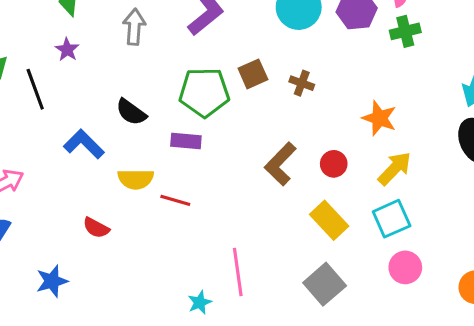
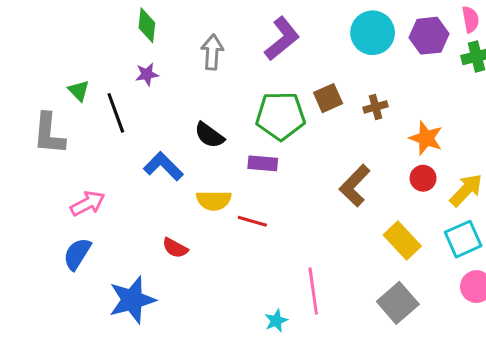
purple star: (67, 50) -> (147, 74), turned 30
brown cross: (302, 83) -> (376, 107), turned -35
orange star: (379, 118) -> (426, 138), moved
red circle: (334, 164) -> (423, 178), moved
blue star: (52, 281) -> (132, 300), size x1.5

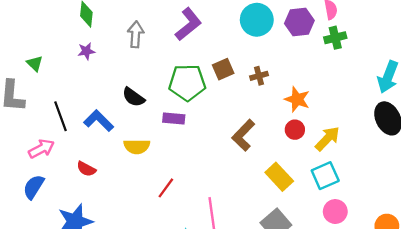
black line: (116, 113) -> (61, 116), moved
red line: (252, 221) -> (166, 188), moved, turned -70
red semicircle: (175, 248) -> (86, 169), moved

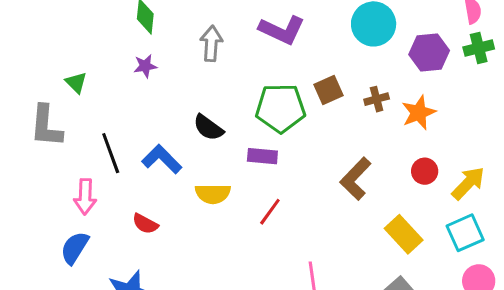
purple hexagon: (299, 22) -> (429, 53), moved
purple L-shape: (188, 24) -> (282, 30), turned 64
orange star: (297, 99) -> (419, 113), moved, turned 30
pink arrow: (41, 149) -> (85, 197), turned 120
red line: (166, 188) -> (270, 212), moved

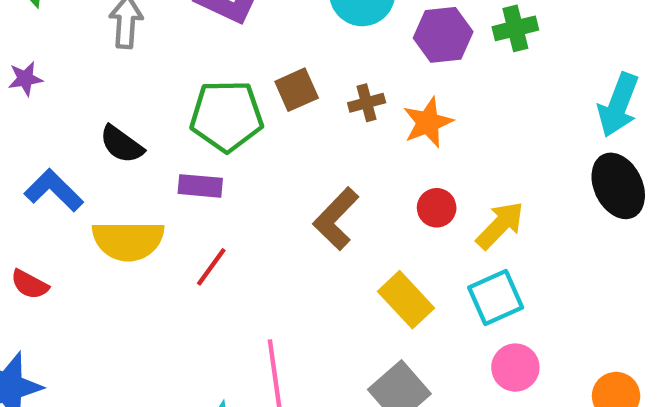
purple star: (145, 66) -> (25, 79), moved
yellow semicircle: (213, 194) -> (128, 241), size x1.4

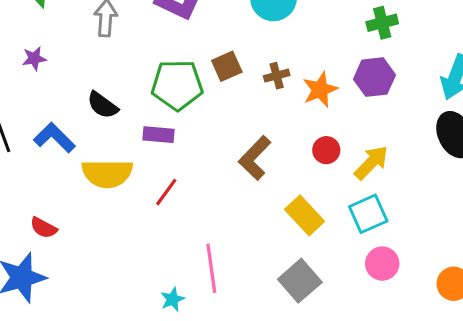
purple hexagon: (443, 35) -> (374, 77), moved
red semicircle: (30, 284) -> (44, 228), moved

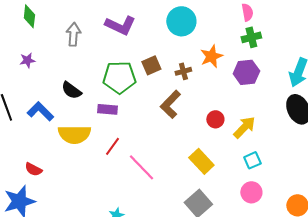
orange star: (320, 90) -> (211, 56), moved
brown L-shape: (255, 158) -> (170, 104), moved
cyan square: (368, 214) -> (252, 160), moved, size x0.7
pink line: (211, 268) -> (141, 167), moved, turned -36

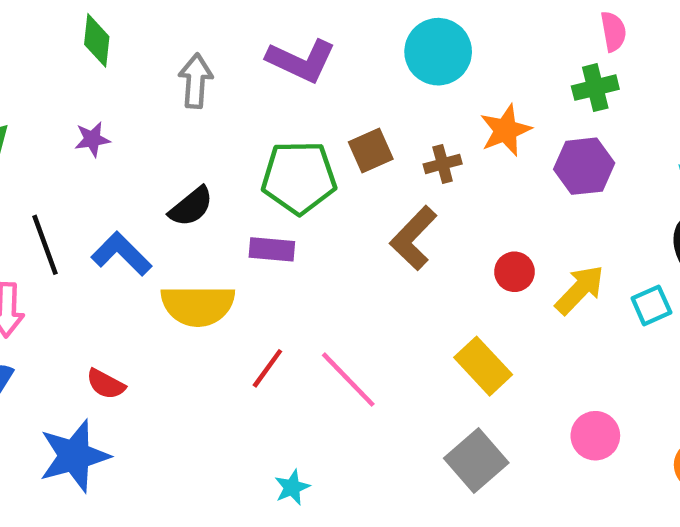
pink semicircle: (247, 12) -> (613, 31), moved
black semicircle: (71, 90) -> (191, 207), turned -75
red line: (112, 146) -> (267, 368), moved
cyan square: (252, 160) -> (651, 305), moved

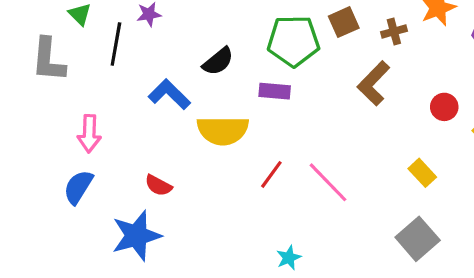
black line: (45, 245) -> (116, 44), moved, turned 30
yellow rectangle: (483, 366) -> (422, 173), size x0.7

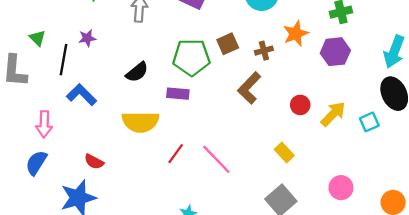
blue L-shape: (169, 94) -> (82, 95), moved

